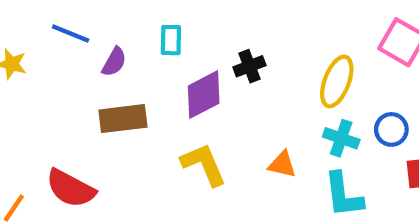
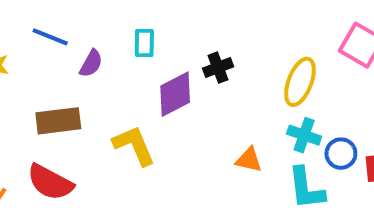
brown rectangle: (123, 119) -> (58, 121), moved
blue circle: (391, 129) -> (341, 154), moved
yellow L-shape: (204, 164) -> (134, 145), moved

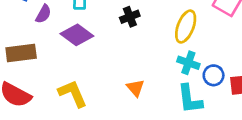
purple diamond: (175, 94) -> (77, 35), moved, turned 64
yellow L-shape: (134, 145) -> (73, 93), moved
orange triangle: (249, 160) -> (135, 88), moved, turned 36

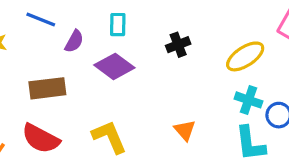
yellow ellipse: (186, 27) -> (245, 56), turned 36

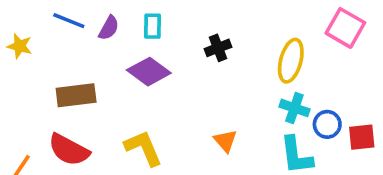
purple semicircle: (74, 41) -> (109, 28), moved
yellow ellipse: (245, 56) -> (291, 61), turned -42

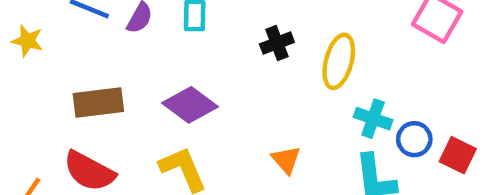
yellow ellipse: (291, 61) -> (339, 61), moved
purple diamond: (149, 72) -> (190, 105), moved
red square: (362, 137) -> (458, 155), turned 32

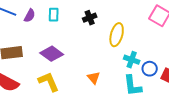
black cross: (277, 43) -> (90, 18), moved

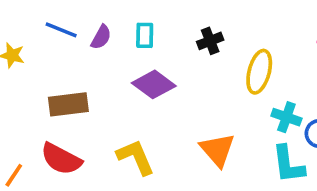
purple diamond: (52, 54) -> (154, 84), moved
orange triangle: (94, 78) -> (217, 150), size x1.5

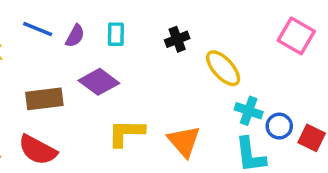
yellow ellipse: (259, 72) -> (223, 68), turned -57
purple diamond: (154, 84) -> (99, 82), moved
yellow L-shape: (136, 157) -> (126, 133), moved, turned -66

